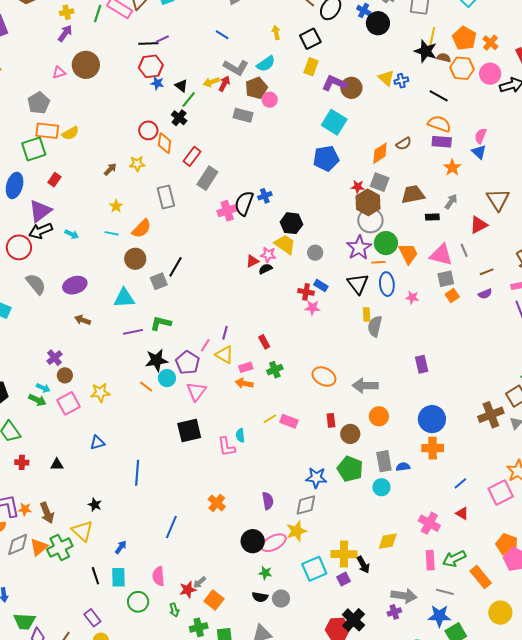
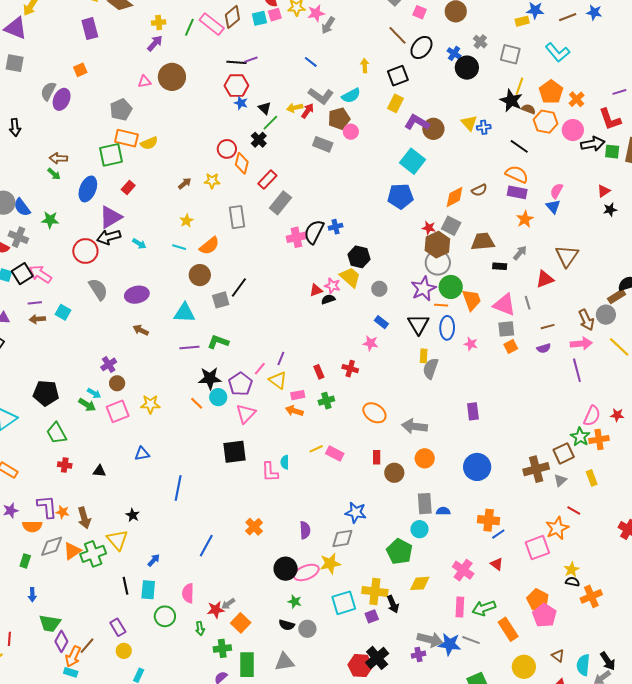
red cross: (306, 292) -> (350, 369), moved
orange cross: (433, 448) -> (489, 520), moved
green pentagon: (350, 469) -> (399, 552), moved
blue star: (439, 616) -> (450, 644), moved

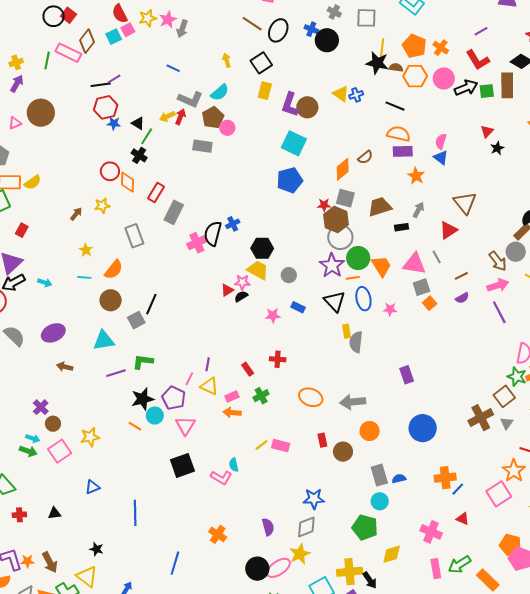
purple L-shape: (417, 122) -> (290, 105), turned -90
pink star: (371, 343) -> (273, 315), moved
pink L-shape: (270, 472) -> (221, 477), turned -45

